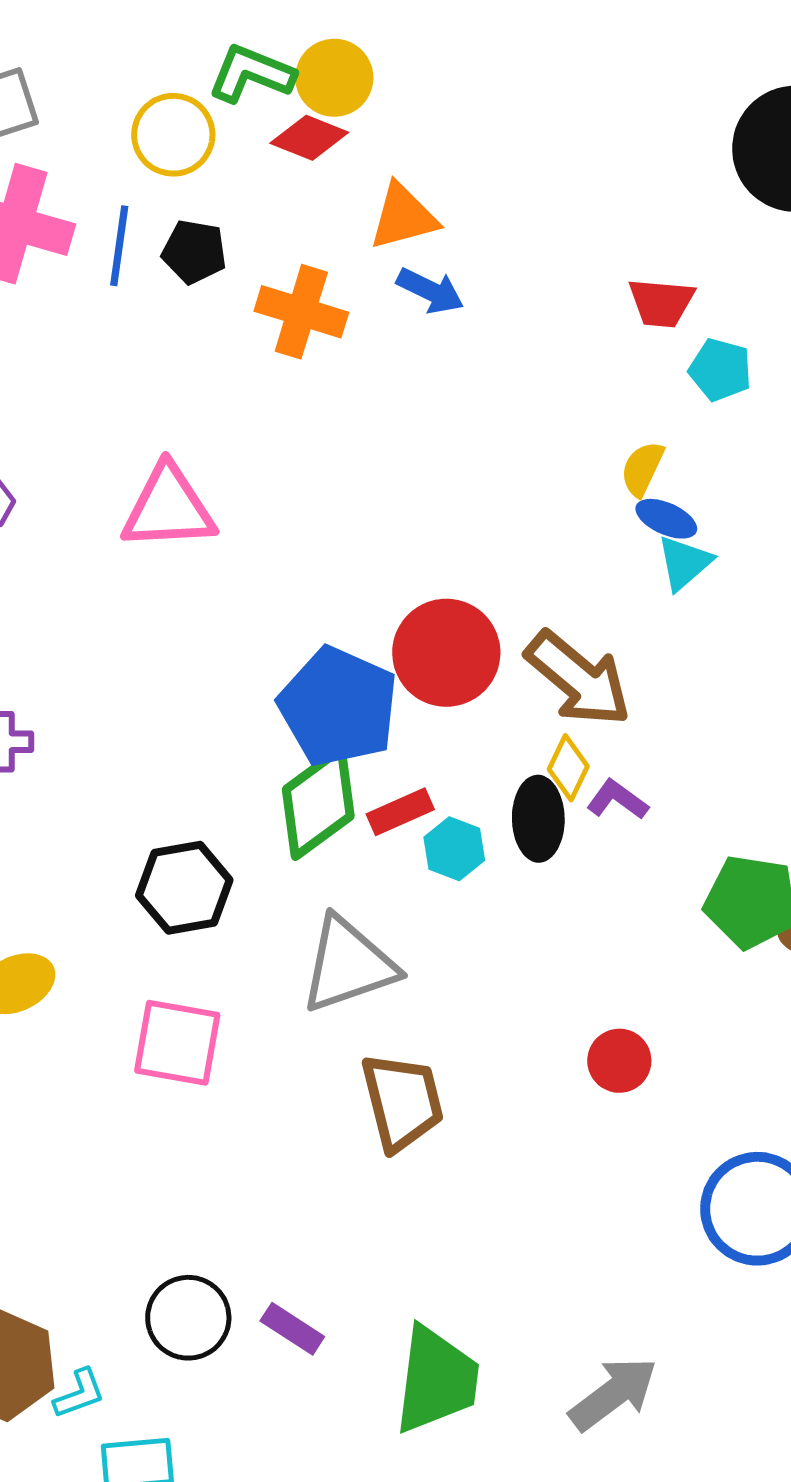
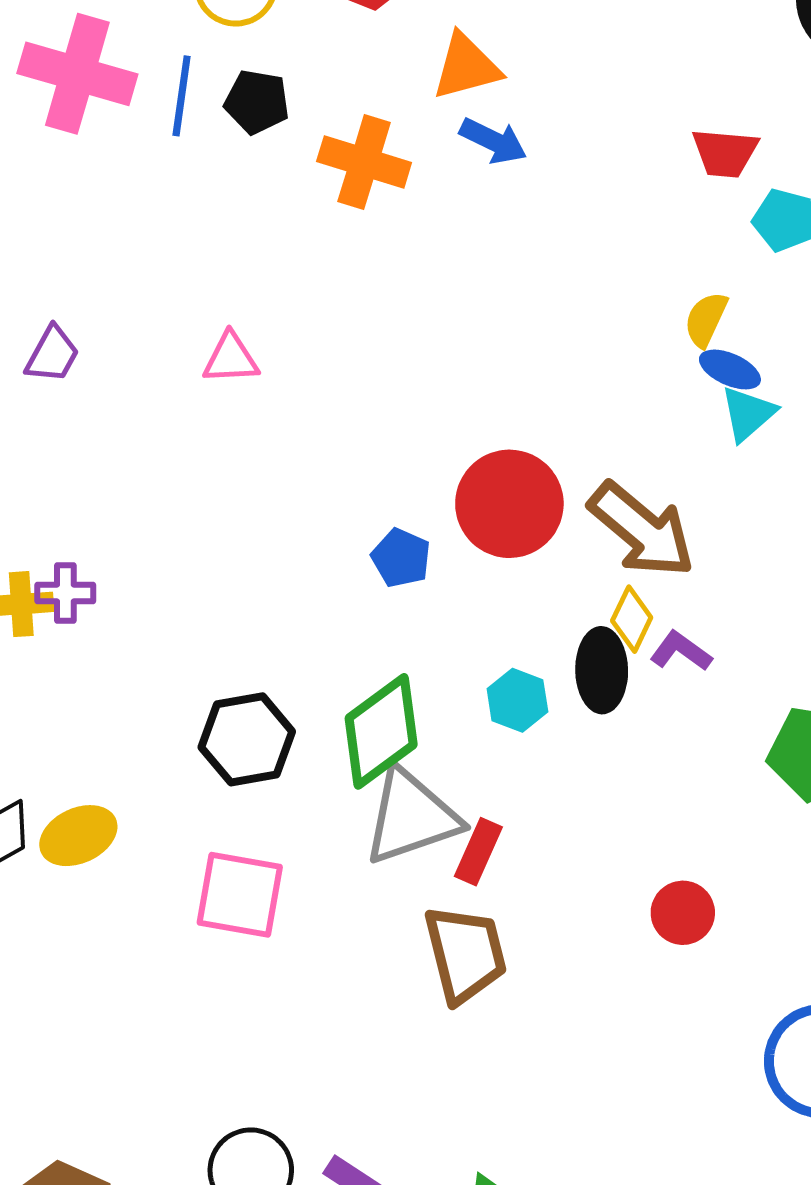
pink triangle: (168, 508) -> (231, 358), size x0.6
blue pentagon: (338, 707) -> (401, 558), size x0.5
green diamond: (318, 803) -> (381, 731), moved
red rectangle: (400, 812) -> (478, 852), moved, turned -42

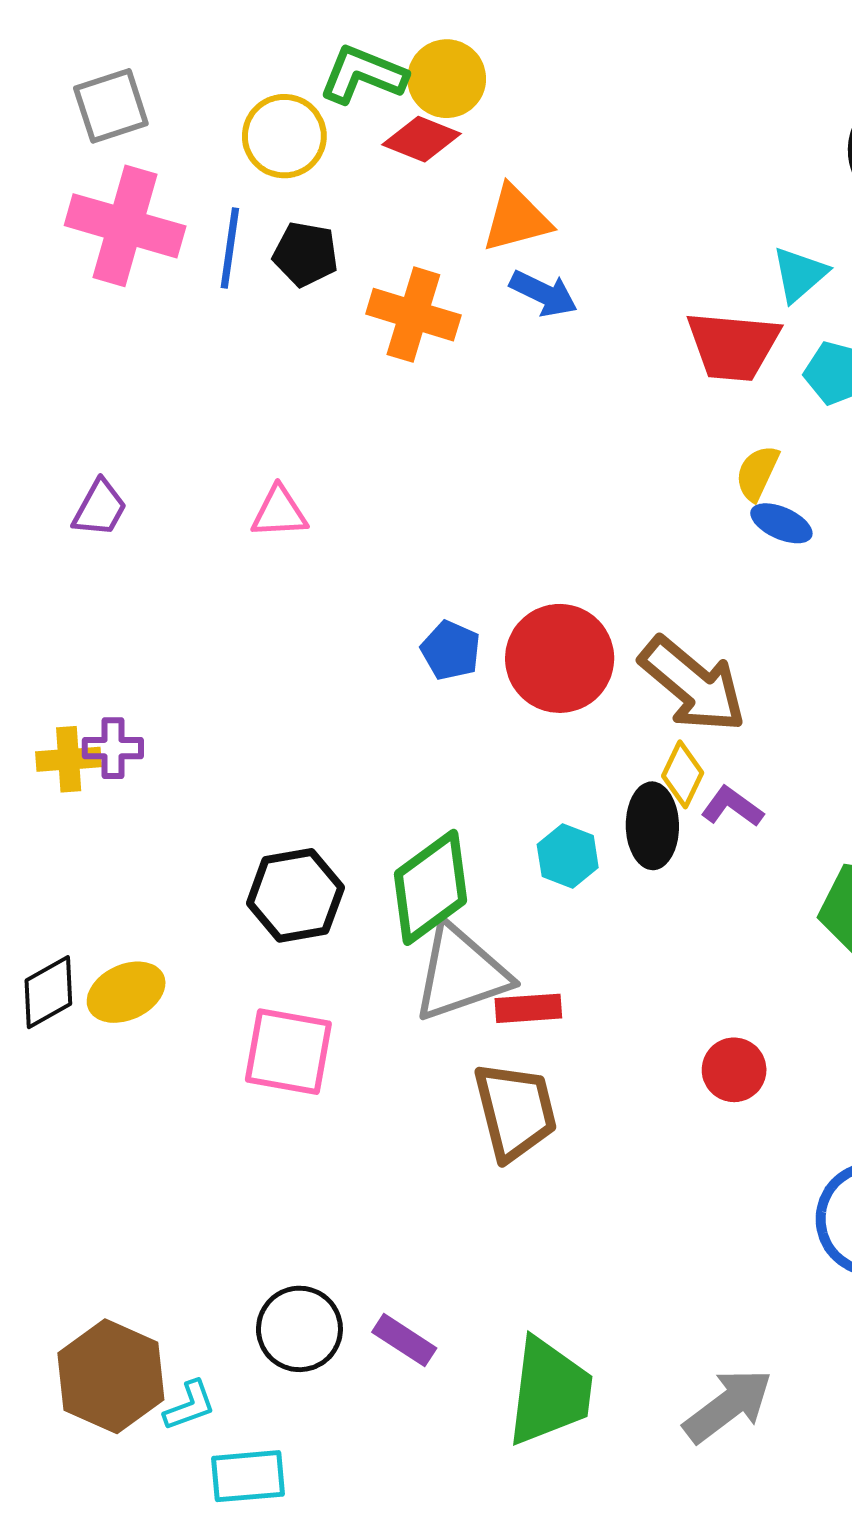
red trapezoid: (725, 153) -> (733, 346), moved, size x1.4
cyan triangle: (748, 414) -> (800, 274), moved
blue pentagon: (401, 558) -> (451, 650), moved
red rectangle: (478, 852) -> (528, 1008), turned 62

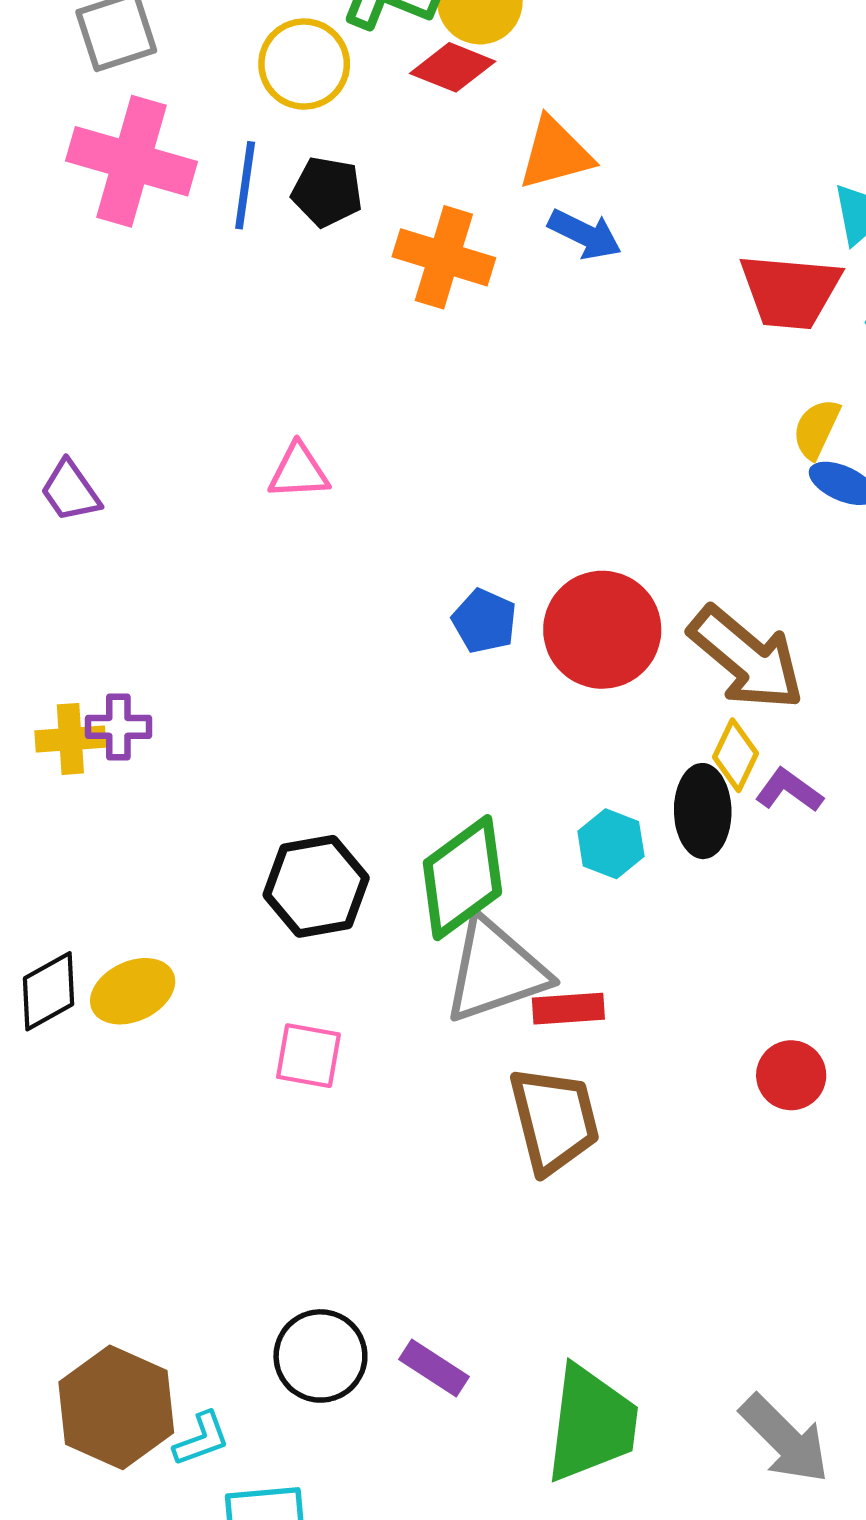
purple trapezoid: (100, 508) -> (70, 491), moved, turned 116
pink square: (288, 1052) -> (308, 1056), size x0.7
gray arrow: (728, 1406) -> (785, 1439), turned 82

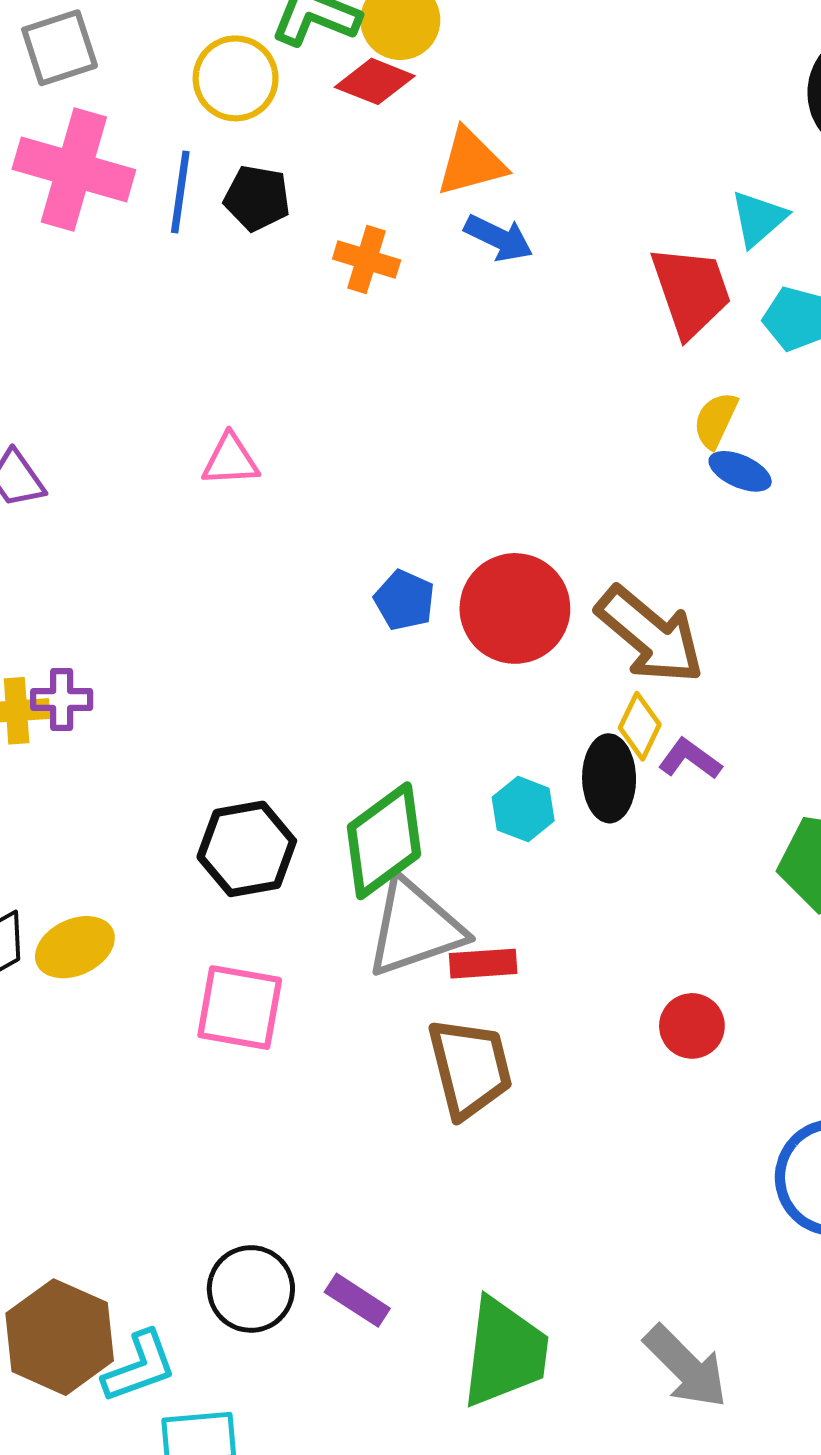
orange cross: (444, 257) -> (367, 260), size x0.7
red trapezoid: (790, 291) -> (691, 291), turned -114
pink square: (308, 1056) -> (240, 1008), size x1.4
cyan L-shape: (201, 1439) -> (139, 1367), size x1.4

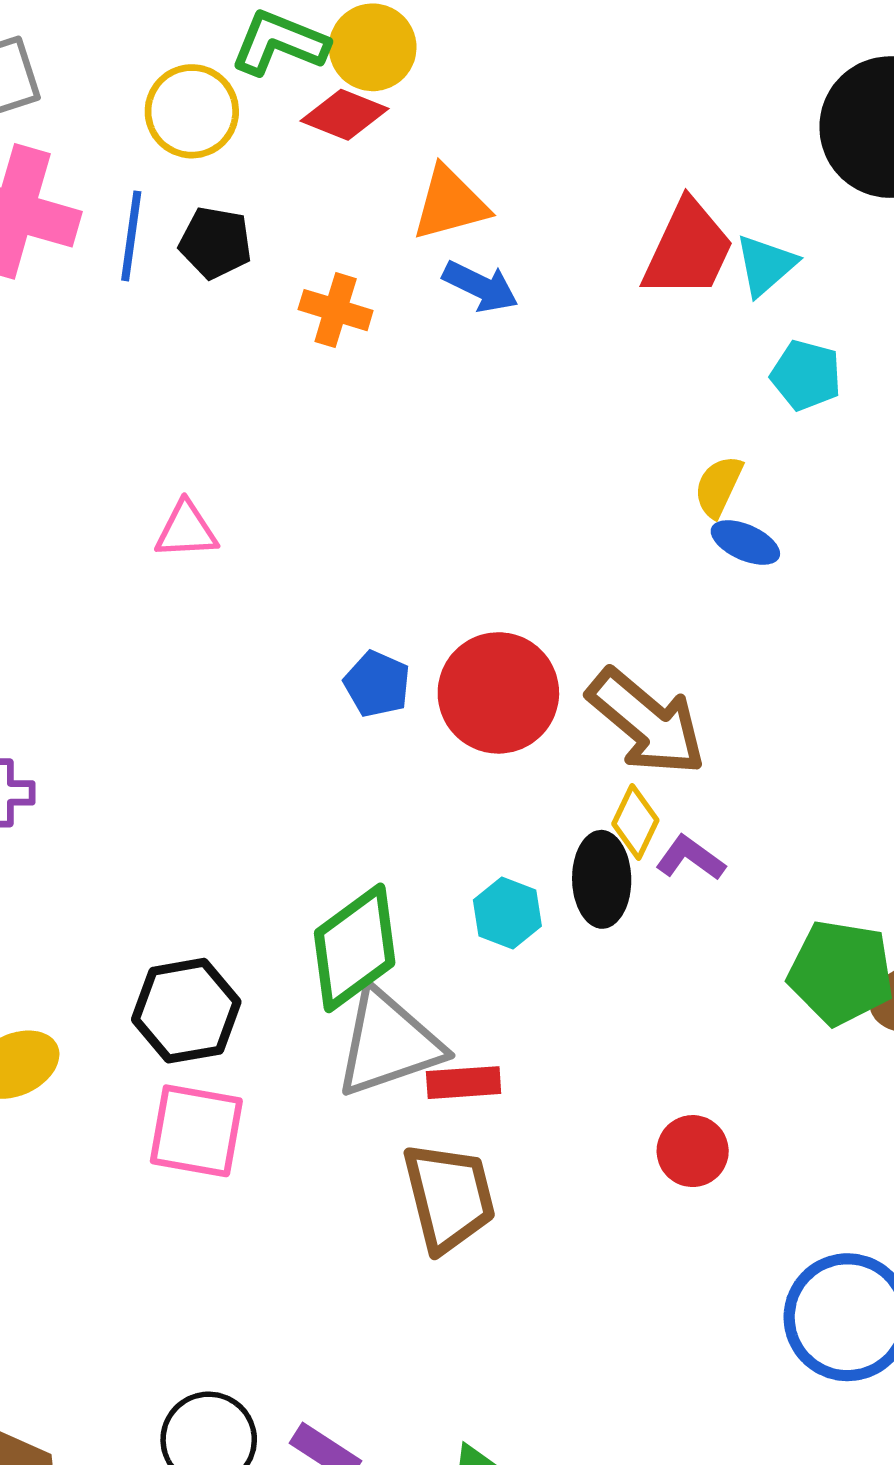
red trapezoid: (691, 291) -> (688, 249), moved, turned 44
black hexagon: (247, 849) -> (186, 1011), moved

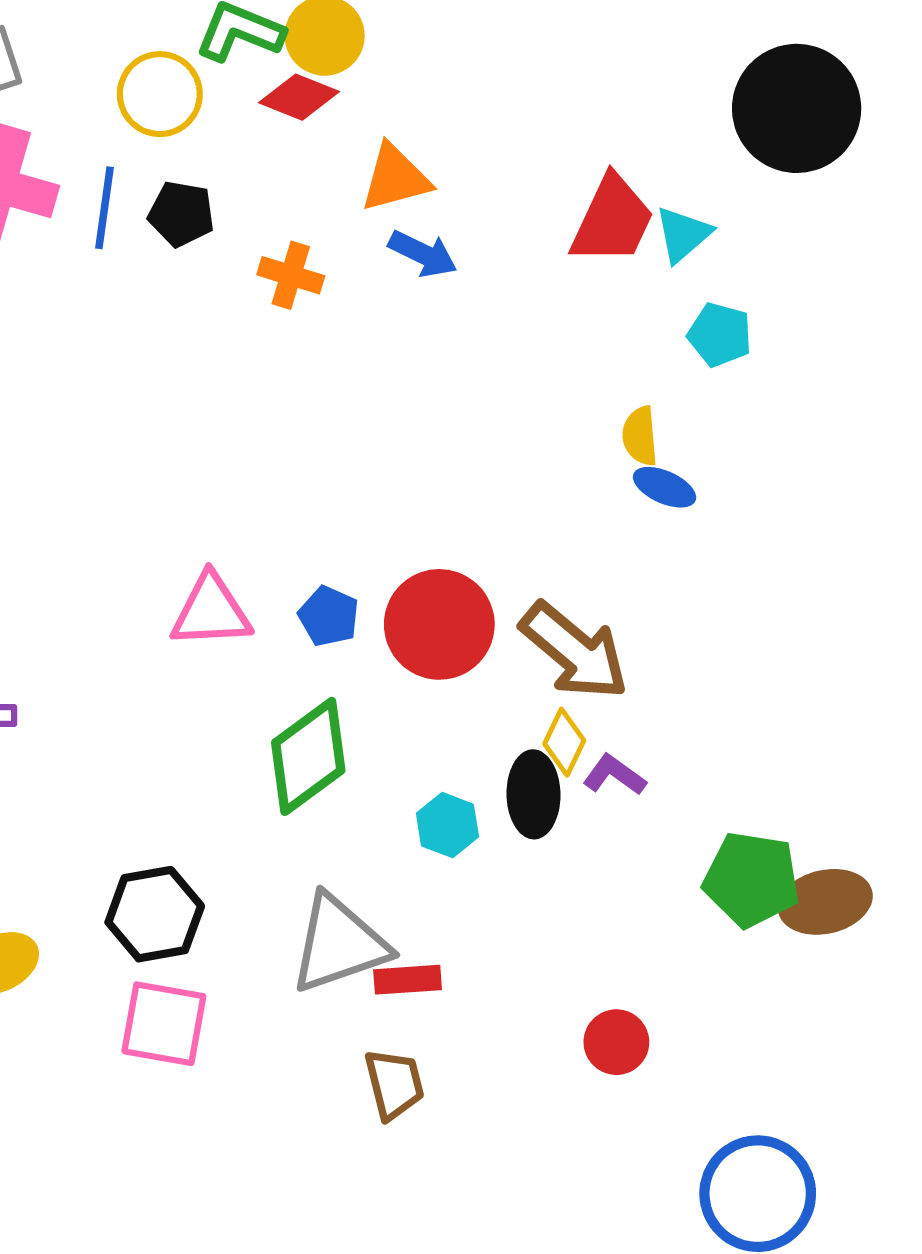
yellow semicircle: (718, 486) -> (640, 436), turned -30
pink triangle: (186, 530) -> (211, 611), moved, size x1.4
green diamond: (355, 948) -> (308, 756), moved
brown trapezoid: (449, 1197) -> (394, 1084), size x0.7

